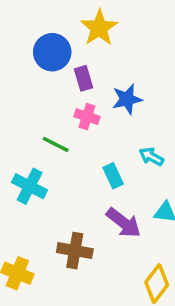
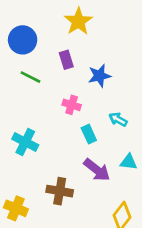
blue circle: (52, 52) -> (23, 40), moved
pink cross: (87, 117) -> (72, 105), moved
green line: (56, 144) -> (31, 77), moved

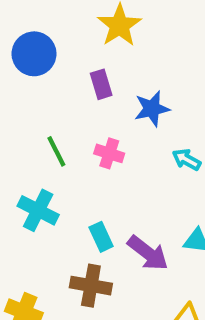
green line: (31, 77) -> (56, 151), moved, turned 36
cyan arrow: (118, 119) -> (186, 160), moved
cyan rectangle: (89, 134) -> (101, 237), moved

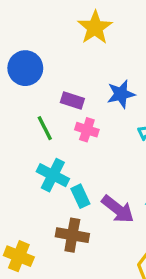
blue circle: (34, 54) -> (25, 68), moved
purple rectangle: (101, 84) -> (72, 101), moved, turned -55
cyan cross: (38, 210) -> (53, 175), moved

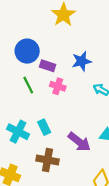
blue circle: (25, 68) -> (27, 51), moved
cyan cross: (53, 175) -> (18, 132), moved
cyan rectangle: (80, 196) -> (44, 127), moved

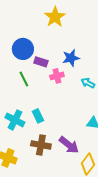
pink cross: (58, 86) -> (57, 76), moved, turned -32
purple arrow: (79, 142) -> (69, 145), moved

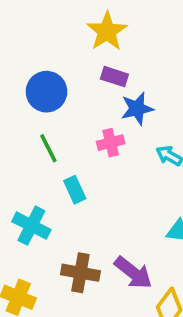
purple rectangle: (41, 62) -> (114, 77), moved
cyan rectangle: (38, 116) -> (75, 190), moved

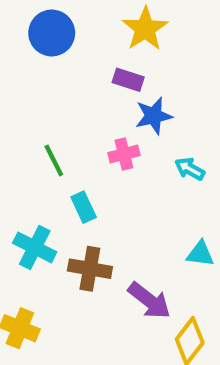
yellow star: (107, 31) -> (145, 29), moved
blue circle: (46, 92) -> (52, 33), moved
brown cross: (80, 273) -> (90, 269), moved

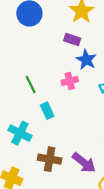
blue star: (154, 116) -> (86, 60), turned -30
brown cross: (90, 269) -> (50, 159), moved

